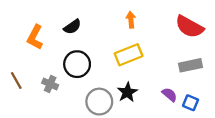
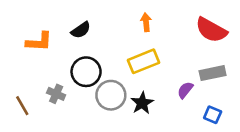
orange L-shape: (35, 37) -> (39, 42), turned -115
brown line: (16, 81) -> (22, 106), moved
purple semicircle: (169, 95) -> (185, 90), moved, turned -91
gray circle: (99, 102) -> (111, 95), moved

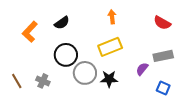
red semicircle: (211, 30) -> (162, 23), size x0.7
orange L-shape: (39, 42) -> (30, 32), turned 130
gray cross: (56, 94) -> (43, 81), moved
black star: (142, 103) -> (109, 79), turned 30

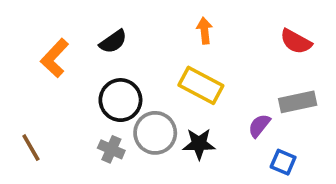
yellow rectangle: (110, 47) -> (201, 85), turned 50
gray cross: (43, 81) -> (111, 149), moved
blue square: (163, 88) -> (283, 162), moved

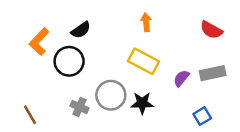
black circle: (120, 100) -> (69, 61), moved
purple semicircle: (259, 126) -> (181, 78), moved
brown line: (31, 148) -> (30, 115), moved
blue square: (283, 162) -> (202, 116), turned 36

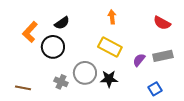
brown line: (30, 115) -> (23, 88), turned -49

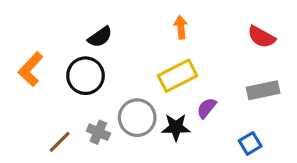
orange L-shape: (30, 32) -> (31, 69), moved
yellow rectangle: (110, 47) -> (178, 76), turned -55
purple semicircle: (139, 60) -> (207, 108), moved
brown line: (23, 88) -> (60, 142), moved, turned -56

